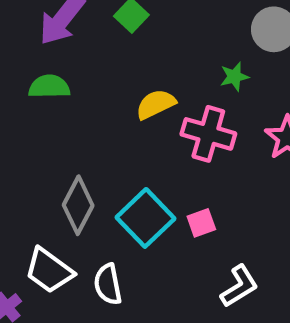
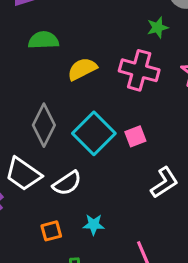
green semicircle: (49, 87) -> (43, 40), moved
yellow semicircle: (156, 104) -> (82, 69), moved
white semicircle: (108, 284) -> (67, 183), turned -112

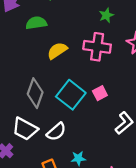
green semicircle: (43, 40) -> (36, 23), moved

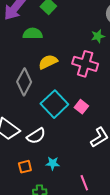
gray diamond: (35, 93) -> (24, 82), moved
pink square: (100, 93) -> (81, 107), turned -32

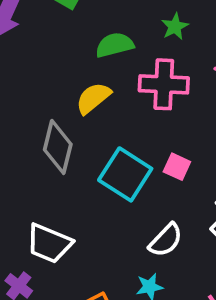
green semicircle: (33, 34) -> (115, 45), moved
white semicircle: (36, 136) -> (166, 240), moved

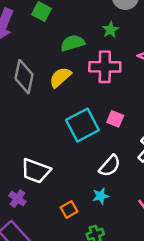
gray diamond: (58, 147) -> (24, 77), moved
cyan square: (125, 174) -> (82, 125), turned 32

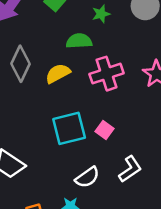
green star: (110, 30) -> (101, 14), moved
pink cross: (105, 67) -> (107, 74), turned -32

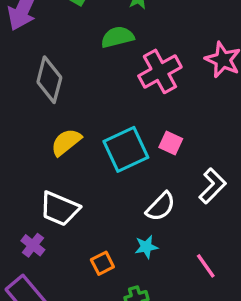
yellow semicircle: (58, 73) -> (66, 142), moved

